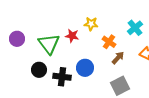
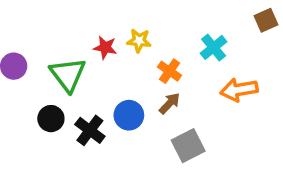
red star: (72, 36) -> (105, 47), moved
brown arrow: (118, 58) -> (170, 103), moved
black cross: (62, 77) -> (90, 130), turned 30

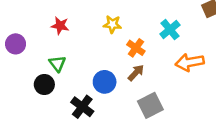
red star: (105, 47) -> (60, 26), moved
green triangle: (68, 75) -> (57, 64), moved, size x0.6
black cross: (90, 130) -> (82, 107), moved

